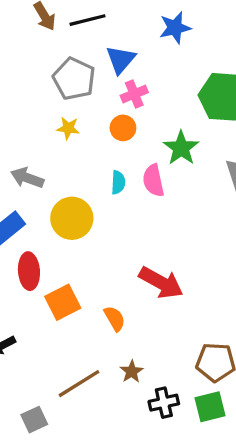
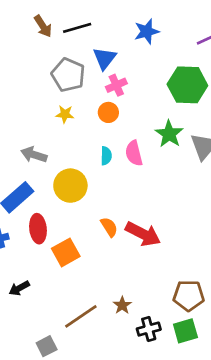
green star: (181, 148) -> (169, 134), moved
orange semicircle: (115, 318) -> (109, 227), moved

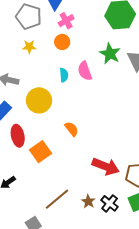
red arrow: (143, 234) -> (106, 166), moved
brown star: (122, 305) -> (88, 201), moved
black cross: (149, 329) -> (110, 203), turned -30

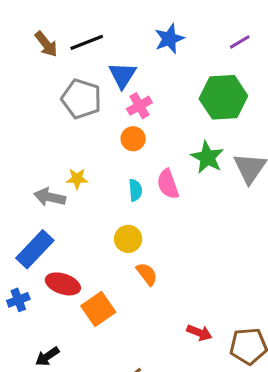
yellow star: (29, 47) -> (77, 179), moved
yellow circle: (39, 100) -> (128, 239), moved, size x0.7
red ellipse: (18, 136) -> (63, 284), turned -60
red arrow: (106, 166) -> (199, 333), size x0.6

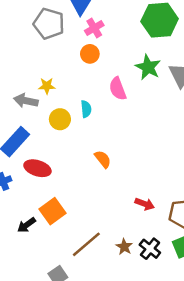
cyan semicircle: (135, 190) -> (86, 109), moved
yellow circle: (128, 239) -> (60, 119), moved
orange square: (98, 309) -> (52, 211), moved

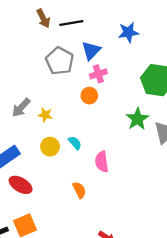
pink semicircle: (118, 89) -> (102, 162), moved
gray arrow: (26, 101) -> (21, 108), moved, turned -72
cyan semicircle: (86, 109) -> (75, 143), turned -48

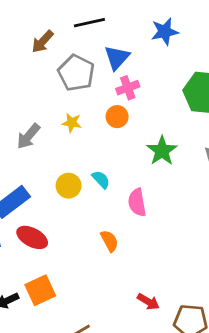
brown arrow: (43, 18) -> (43, 42), moved, turned 72
yellow star: (45, 115) -> (72, 123), moved
green star: (137, 119) -> (162, 151), moved

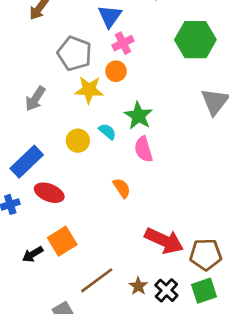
gray pentagon: (76, 73) -> (75, 53), moved
yellow star: (72, 123) -> (89, 90), moved, size x1.5
green star: (162, 151) -> (138, 116), moved
red arrow: (148, 302) -> (164, 241), size x1.8

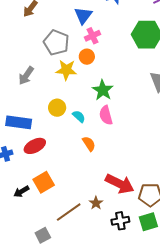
cyan semicircle: (107, 132) -> (79, 116), moved
blue rectangle: (27, 162) -> (19, 122), turned 50
red ellipse: (49, 193) -> (35, 146), turned -50
brown star: (138, 286) -> (96, 203), moved
black cross: (166, 290) -> (120, 221), turned 36

